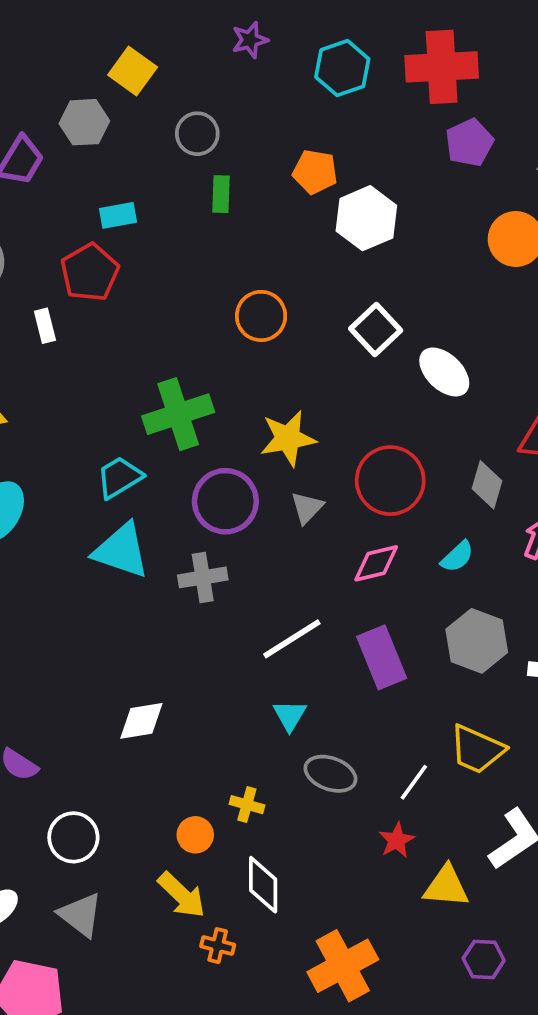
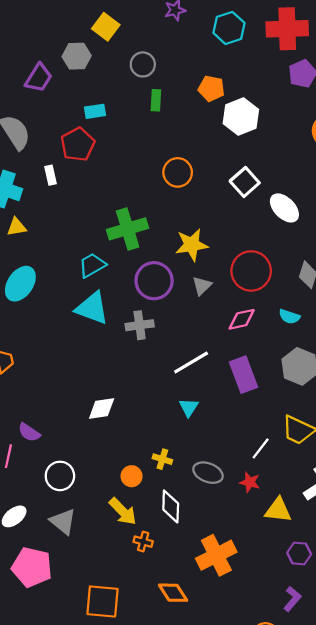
cyan semicircle: (457, 557) -> (289, 317), turned 60
gray ellipse: (330, 774) -> (208, 473), moved
red star: (397, 840) -> (250, 482), turned -30

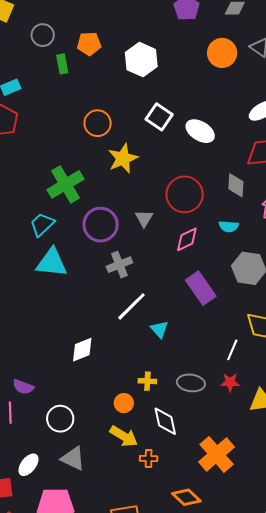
orange pentagon: (211, 89) -> (89, 44), moved
yellow star: (192, 245) -> (123, 158), moved
gray cross: (140, 325) -> (119, 265), moved
white line: (191, 363) -> (131, 306), moved

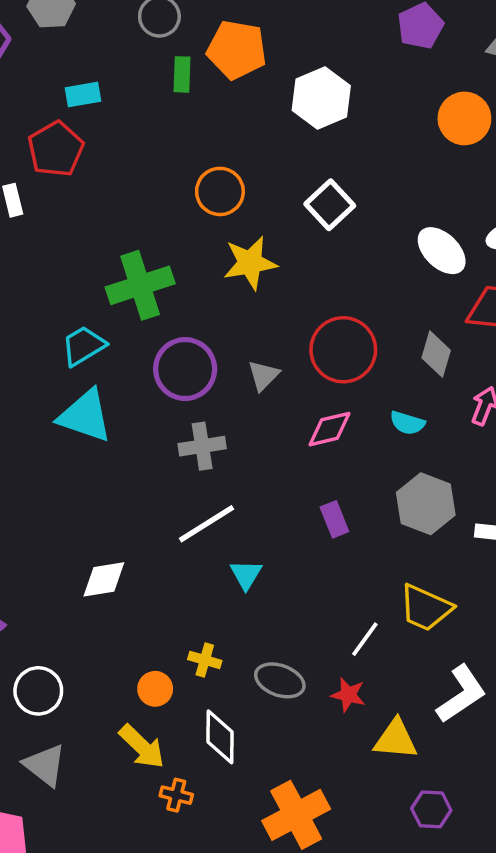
orange pentagon: (89, 44) -> (237, 50), size x1.4
white ellipse: (200, 131) -> (442, 251), moved
purple rectangle: (201, 288) -> (334, 519), size x0.6

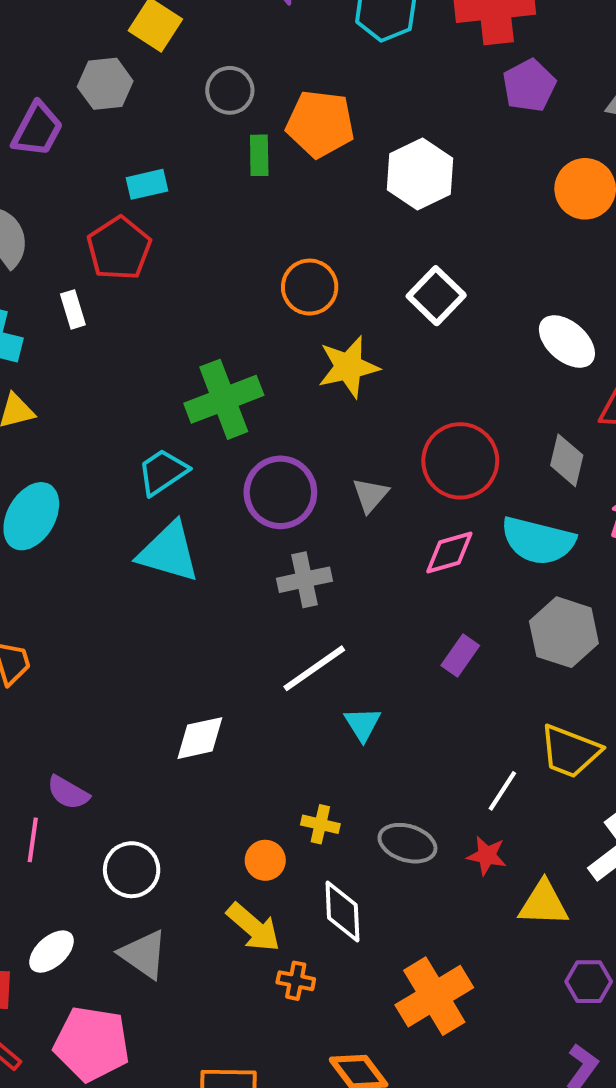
cyan semicircle: (407, 423) -> (538, 541), size x1.8
purple rectangle: (334, 519) -> (460, 655), turned 60

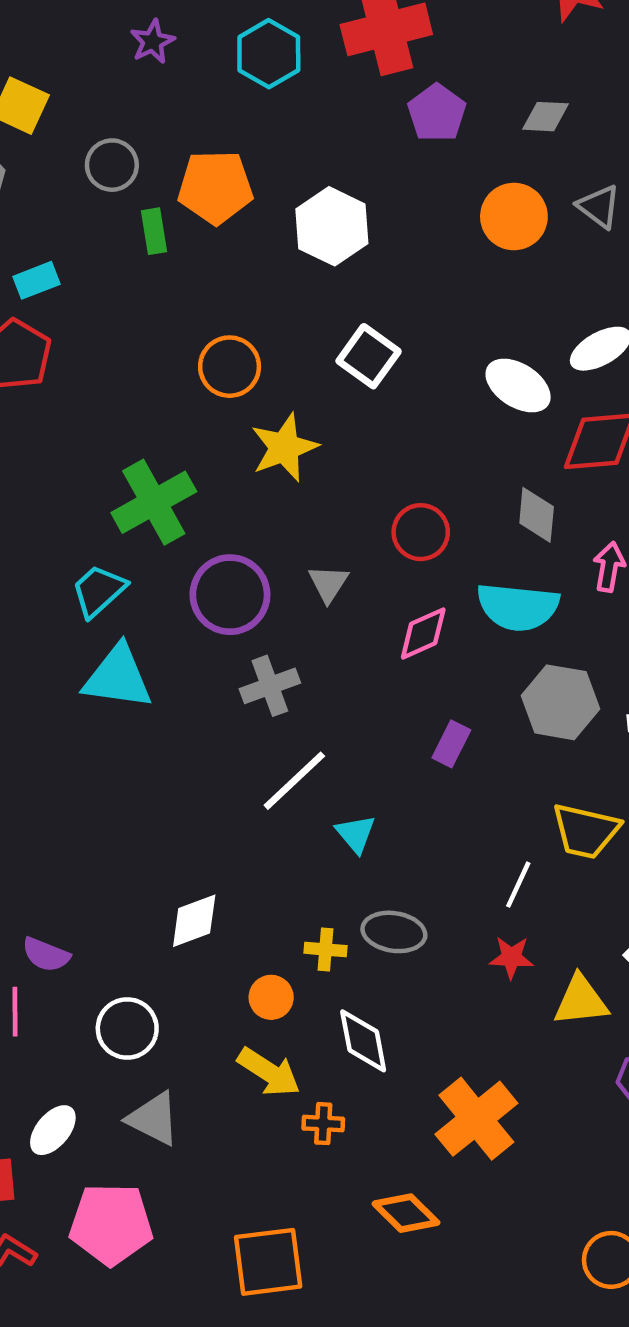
red circle: (460, 461) -> (421, 532), size x0.7
white diamond: (200, 738) -> (194, 921), moved
gray ellipse: (407, 843) -> (394, 932), moved

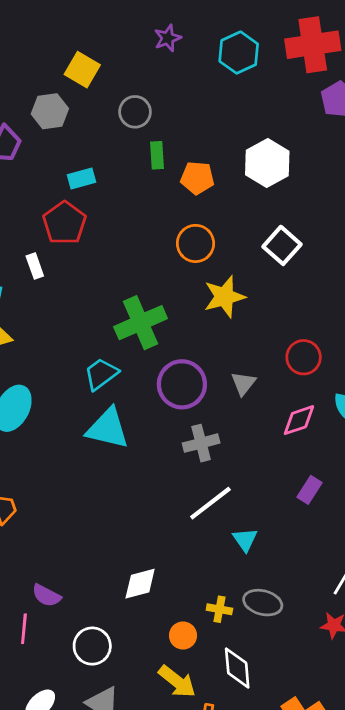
orange pentagon: (215, 187) -> (197, 178), moved, size x0.7

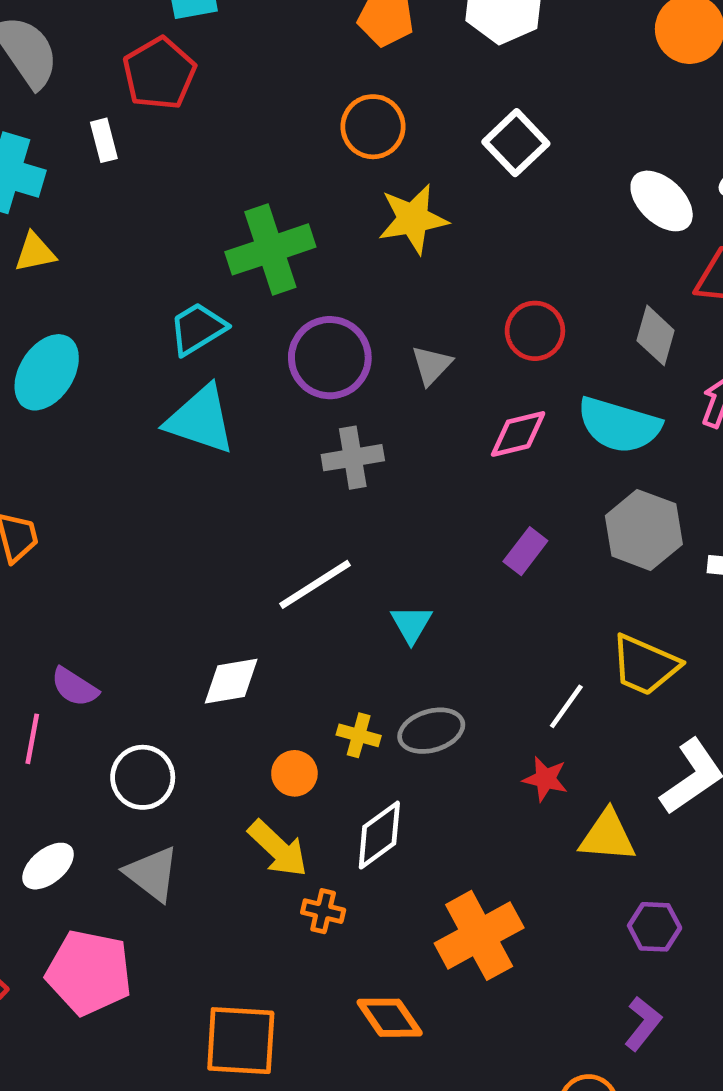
white line: (210, 503) -> (315, 584), moved
gray ellipse: (263, 603) -> (431, 731), turned -36
white diamond: (237, 668) -> (379, 835), turned 54

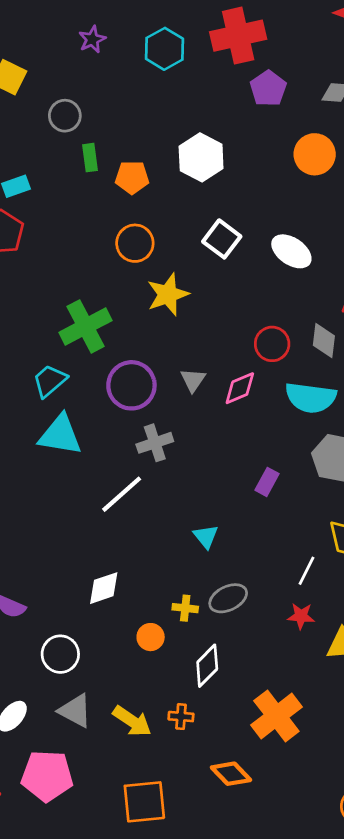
white ellipse: (662, 201) -> (291, 251), moved
red circle: (535, 331) -> (272, 344), moved
pink diamond: (518, 434) -> (240, 388), moved
white line: (315, 584) -> (122, 494), moved
yellow arrow: (278, 849) -> (132, 721), moved

